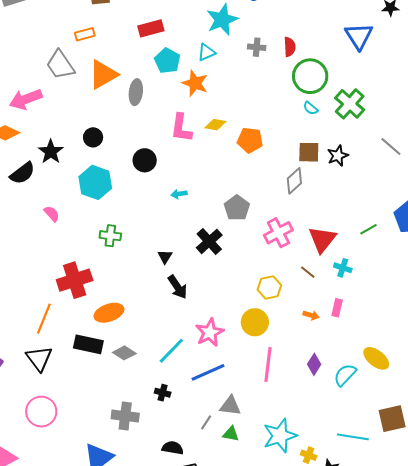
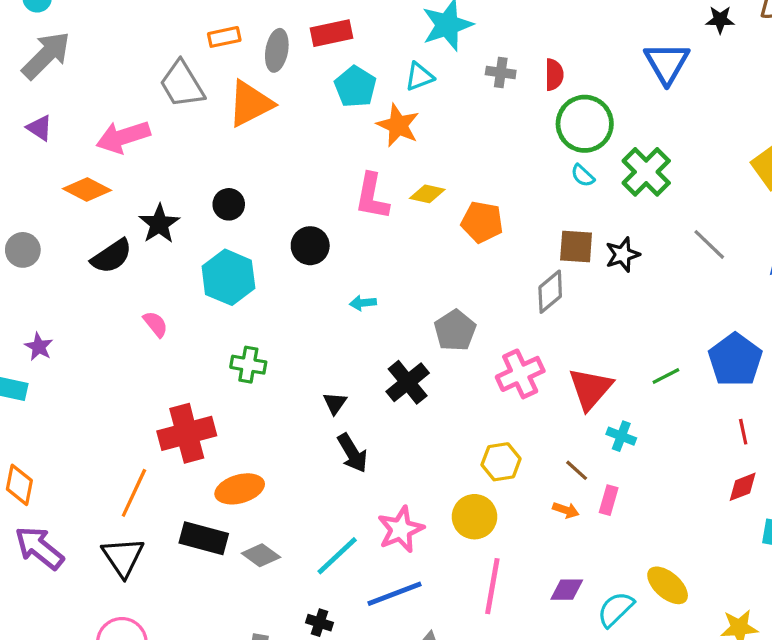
gray ellipse: (136, 92) -> (277, 50), moved
brown line: (308, 272) -> (577, 470), moved
purple diamond: (314, 364) -> (567, 590), turned 55

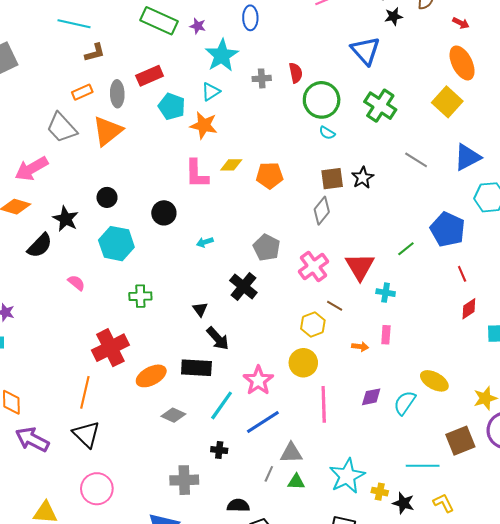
green cross: (646, 172) -> (380, 106), moved
brown line: (577, 470) -> (335, 306), moved
black rectangle: (204, 538) -> (196, 368), moved

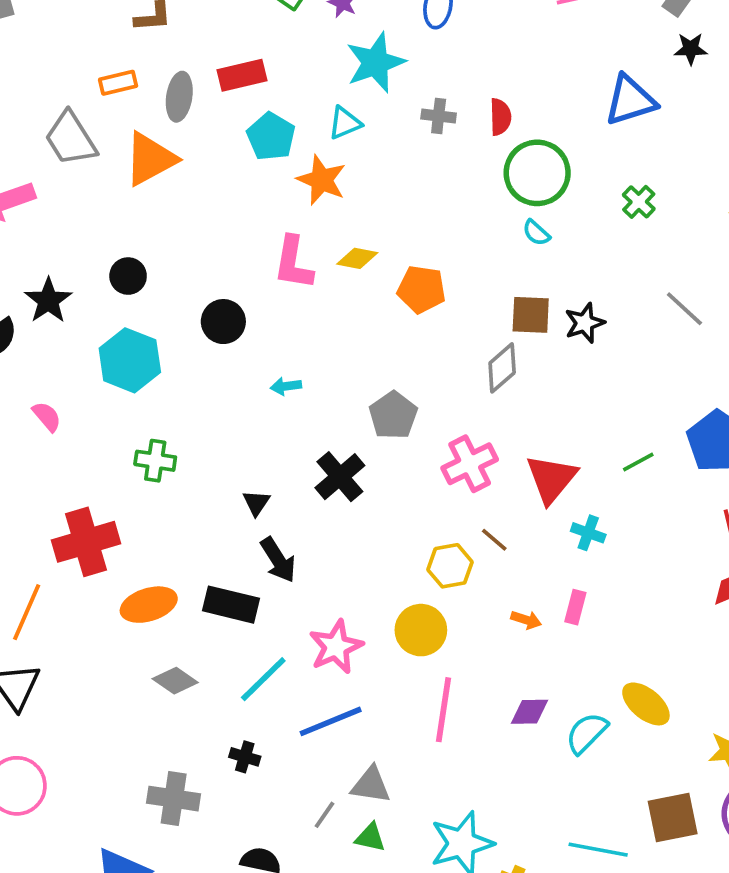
blue triangle: (365, 51) -> (630, 100), turned 44
green cross: (380, 106) -> (639, 202), size x0.6

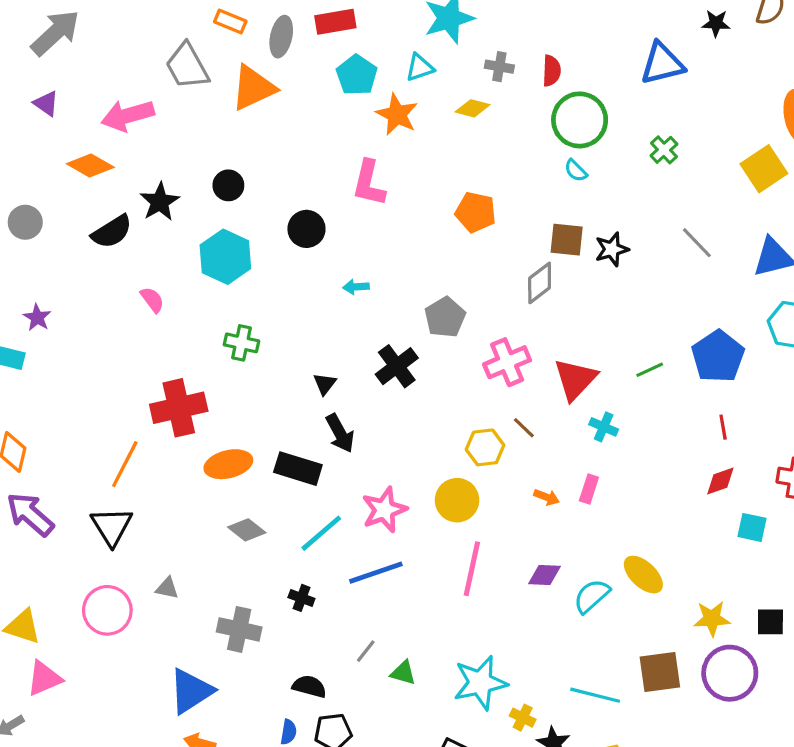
orange rectangle: (118, 83) -> (230, 21), turned 32
yellow diamond: (357, 258) -> (473, 108), moved
gray triangle: (371, 785) -> (167, 588), moved, size x0.7

